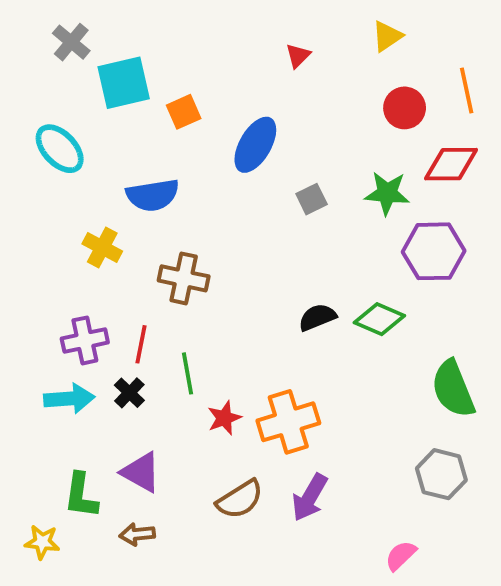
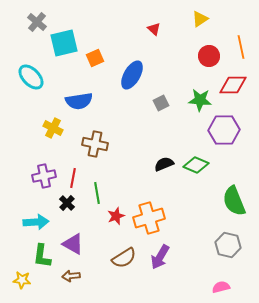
red triangle: (298, 56) -> (154, 29), turned -32
cyan arrow: (69, 399) -> (36, 222), moved
pink semicircle: (401, 556) -> (221, 287), moved, turned 30

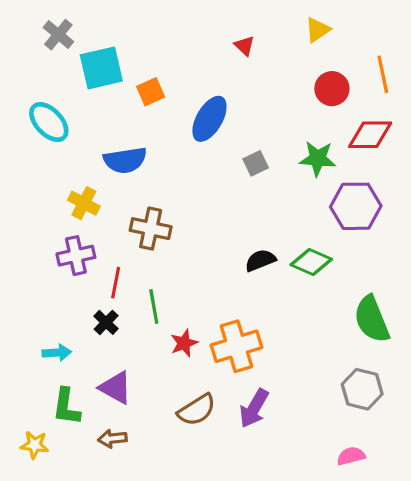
purple cross: (44, 176) -> (76, 256), moved
cyan arrow: (36, 222) -> (57, 353), size x0.7

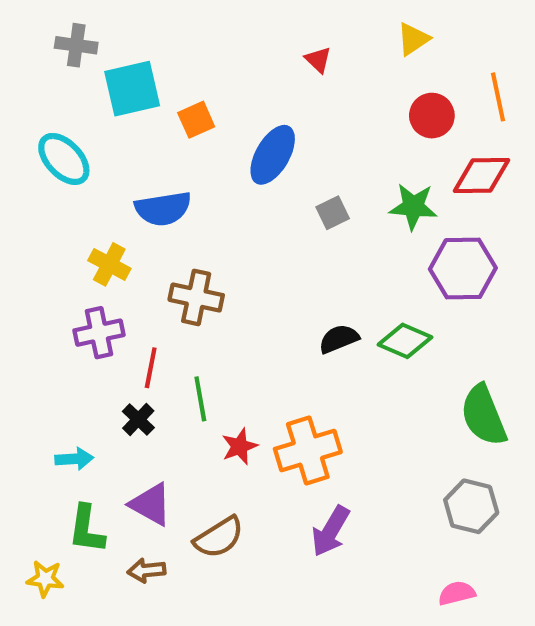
gray cross: (58, 35) -> (76, 45), turned -32
brown semicircle: (197, 410) -> (219, 537), moved

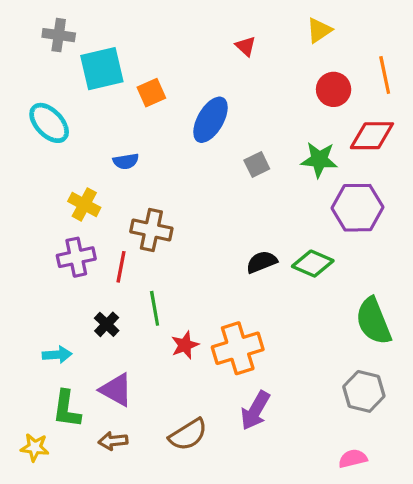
blue semicircle: (163, 209) -> (126, 161), size x0.6
red line: (151, 368) -> (121, 267), moved
brown semicircle: (219, 537) -> (188, 435), moved

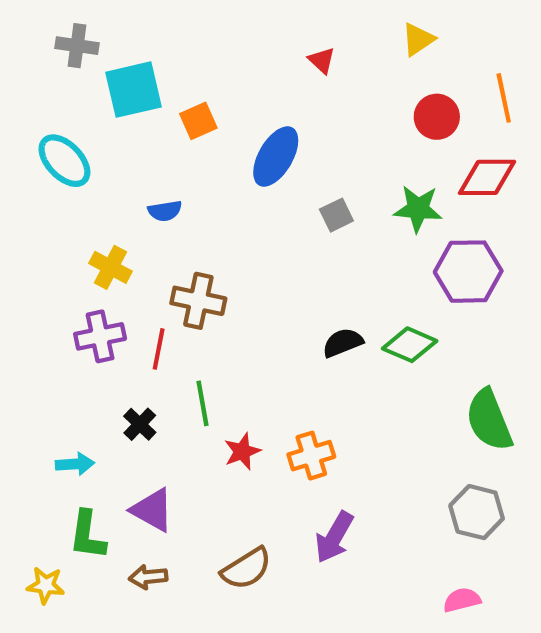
orange cross: (238, 348) -> (311, 456), size x0.7

